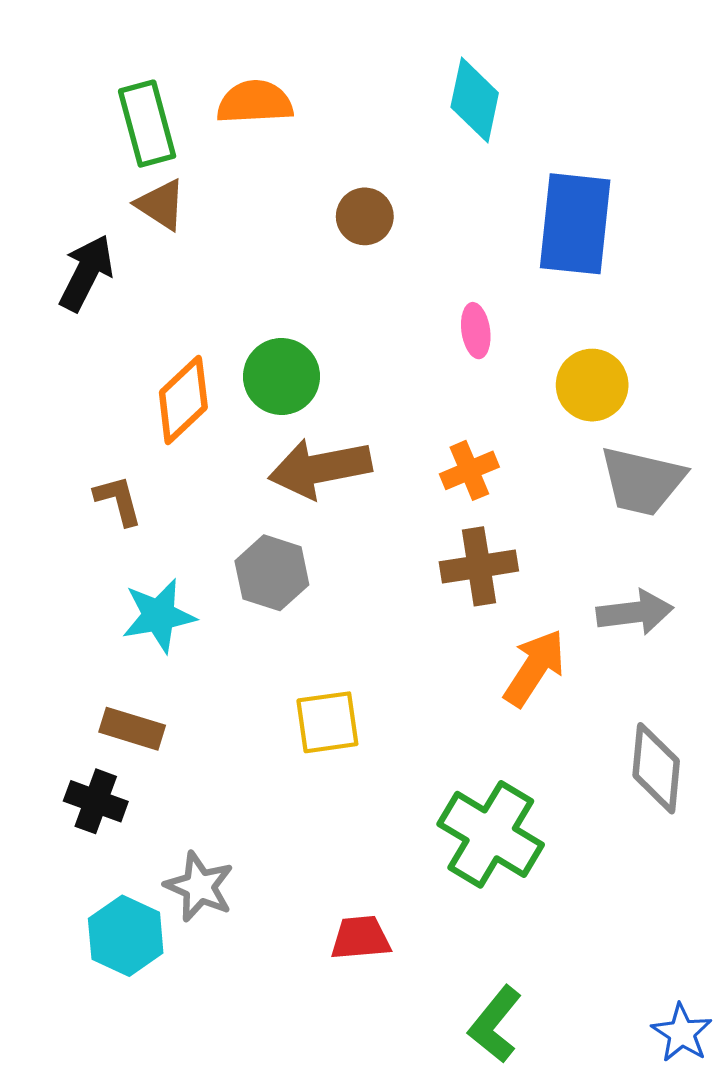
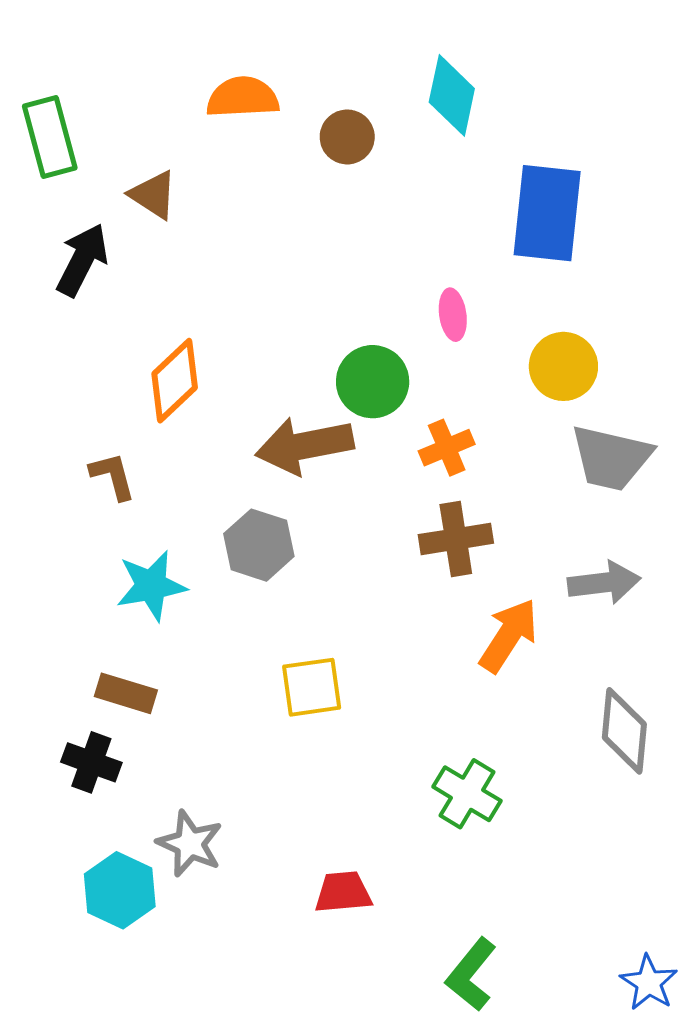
green rectangle: (147, 124) -> (50, 137), moved
brown circle: (365, 216) -> (347, 137), moved
green circle: (282, 376) -> (373, 382), moved
green cross: (491, 834) -> (467, 794), size x0.7

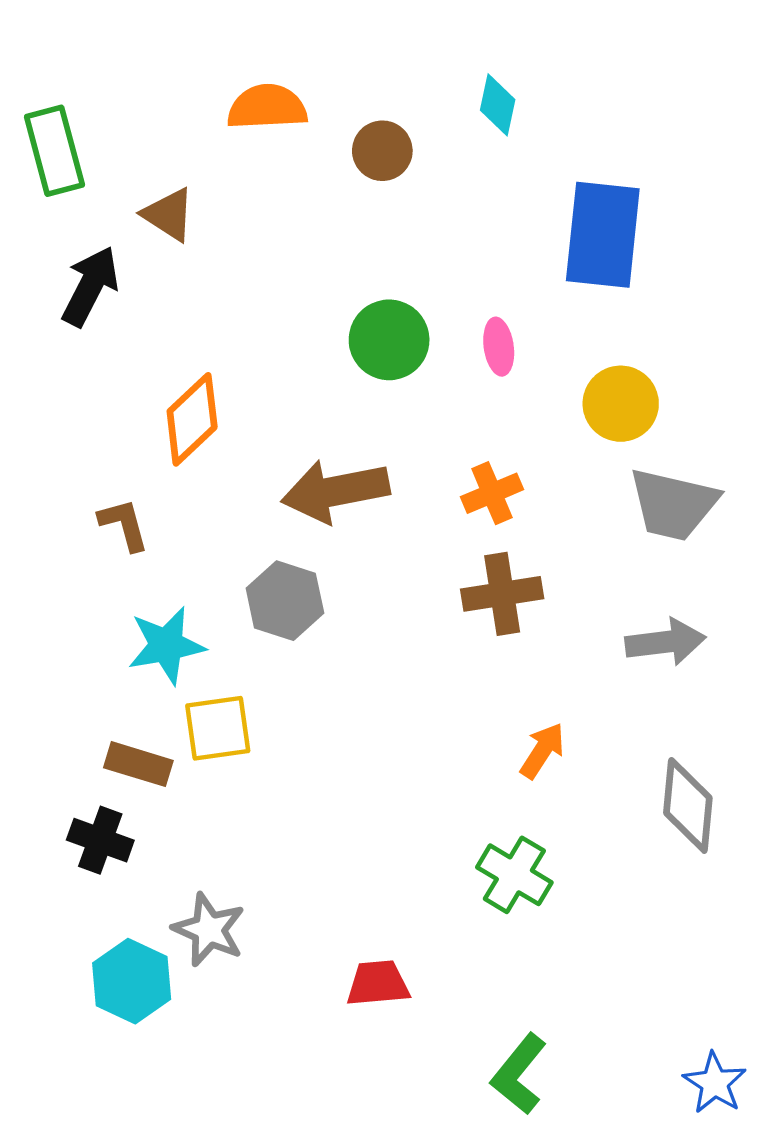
cyan diamond: (452, 95) -> (498, 105), size x0.7
green circle: (373, 382) -> (389, 340), moved
orange arrow: (509, 635) -> (542, 751), moved, size x0.7
yellow square: (312, 687) -> (218, 728), moved

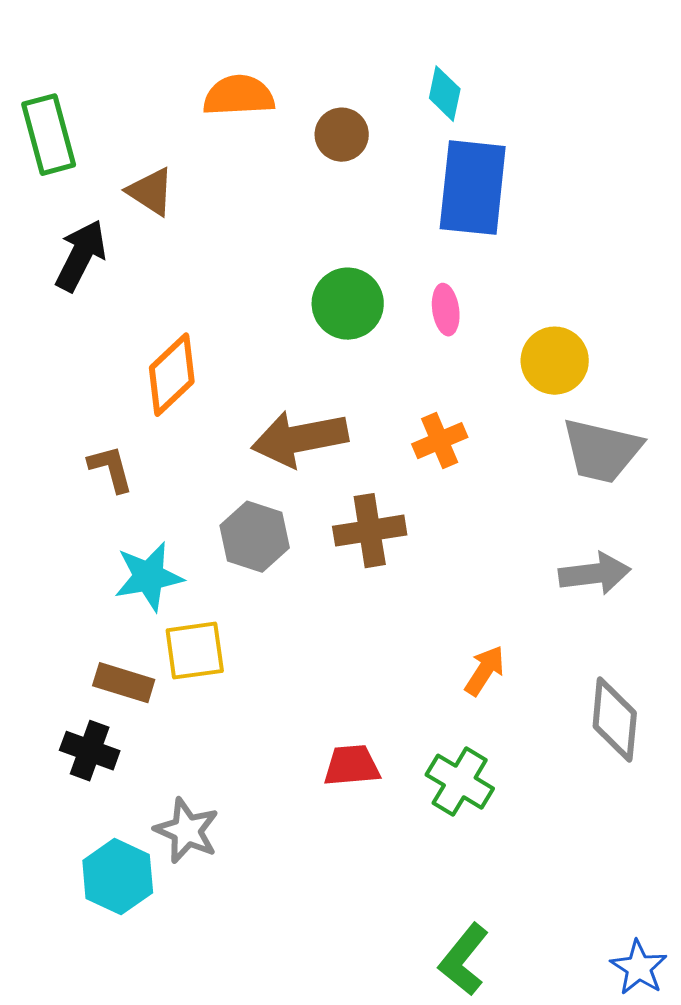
blue rectangle: (603, 235) -> (473, 188), moved
brown cross: (502, 594) -> (370, 531), moved
red trapezoid: (378, 983) -> (352, 766), moved

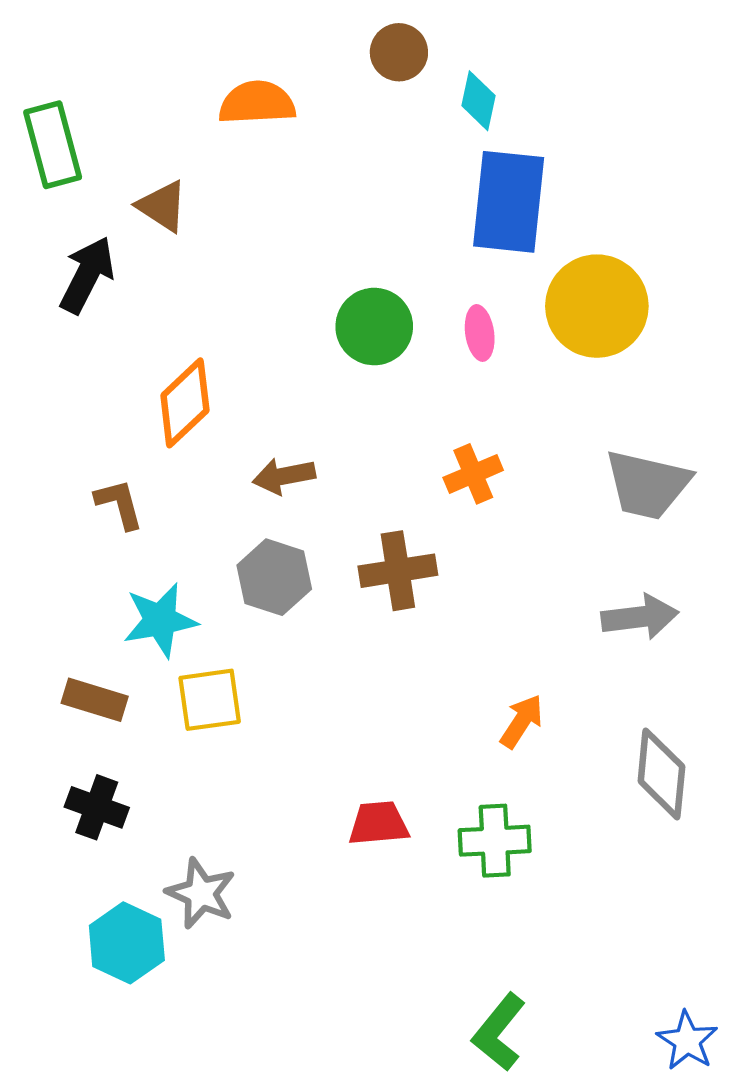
brown circle: (342, 135) -> (399, 52), moved
yellow circle: (555, 361) -> (597, 306), moved, size x1.4
brown arrow: (300, 439) -> (284, 476), moved, size x0.6
brown rectangle: (124, 683) -> (95, 700), moved
green cross: (460, 782) -> (495, 841), turned -34

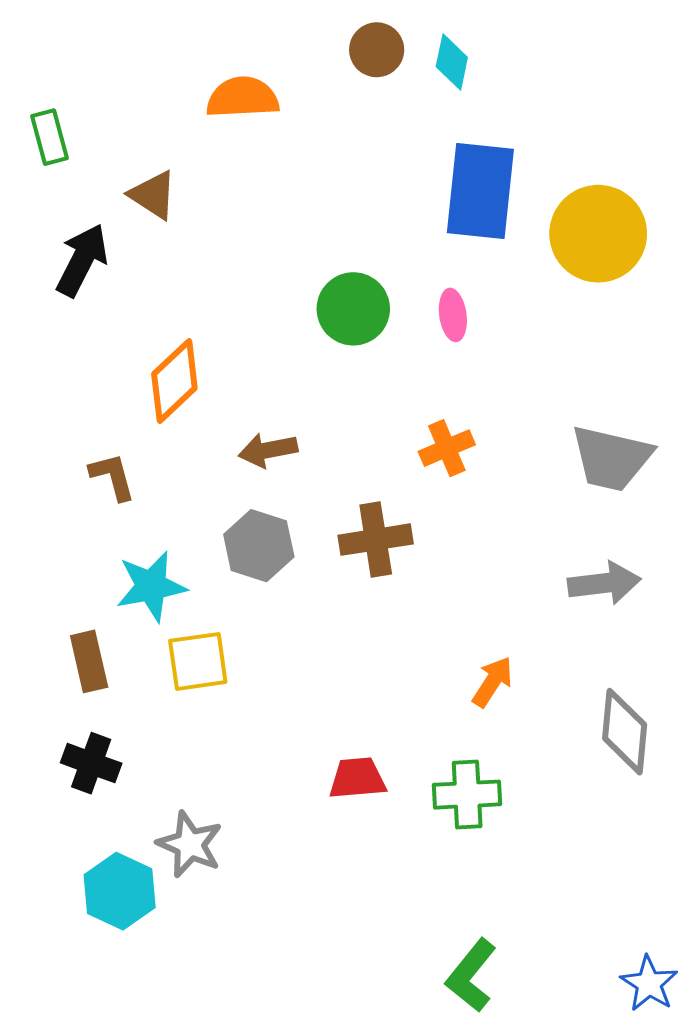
cyan diamond: (479, 101) -> (452, 62), moved
green rectangle: (53, 145) -> (49, 137), size x0.7
yellow circle: (597, 306) -> (598, 234), moved
brown rectangle: (95, 700) -> (89, 661), turned 60

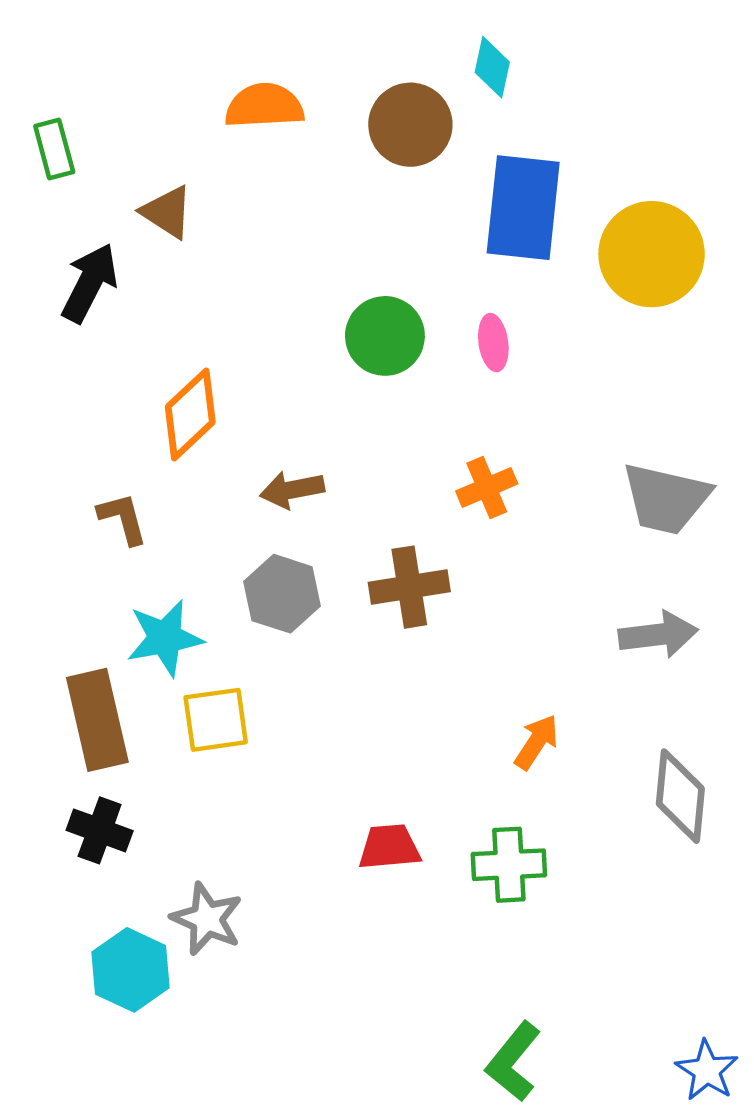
brown circle: (377, 50) -> (410, 125), moved, size x1.4
brown rectangle: (89, 661) -> (97, 720), size x1.5

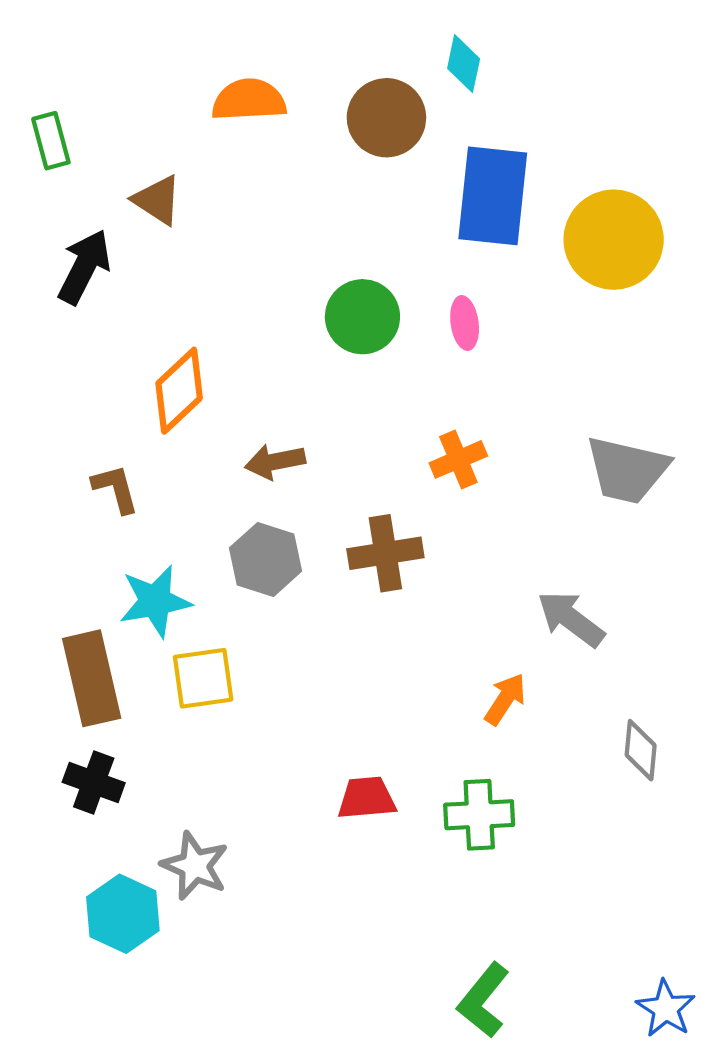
gray arrow: (658, 635) -> (571, 619), moved, turned -136
gray diamond: (680, 796) -> (641, 750), size x0.7

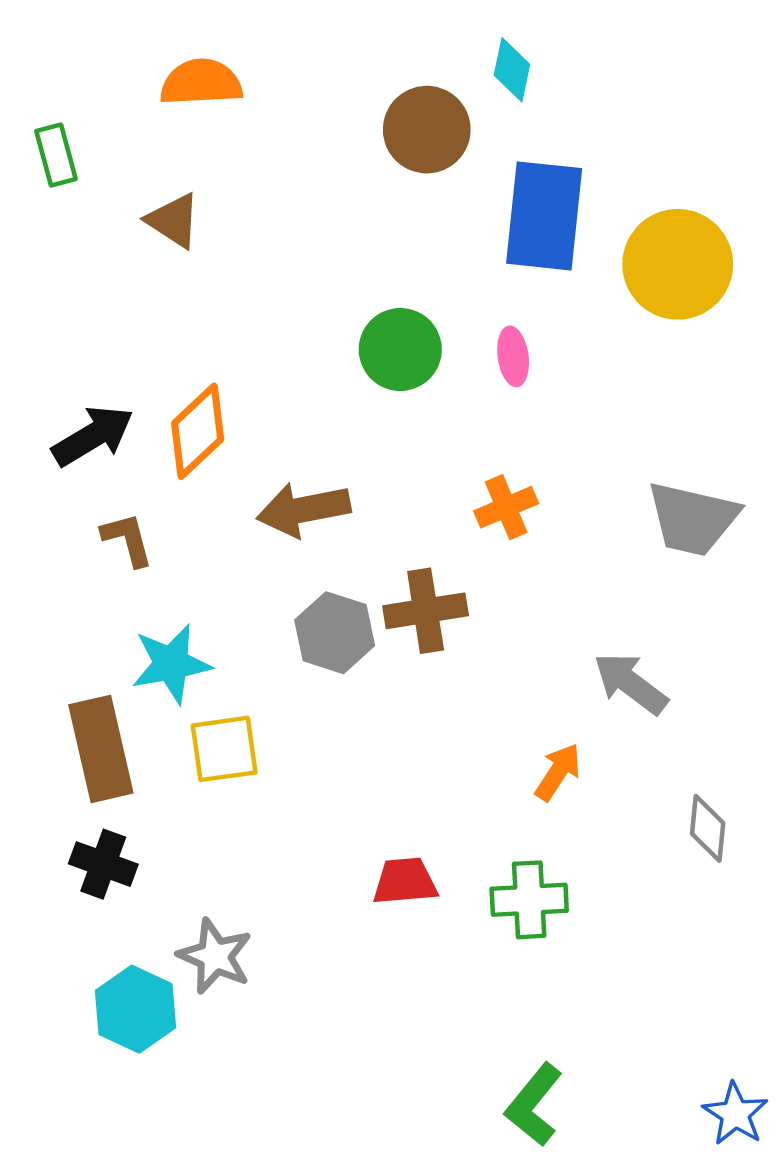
orange semicircle: (249, 100) -> (201, 82), moved
black arrow: (84, 267) -> (93, 436), moved, turned 32
brown arrow: (275, 462) -> (304, 510), size x1.4
gray hexagon: (266, 559) -> (335, 633), moved

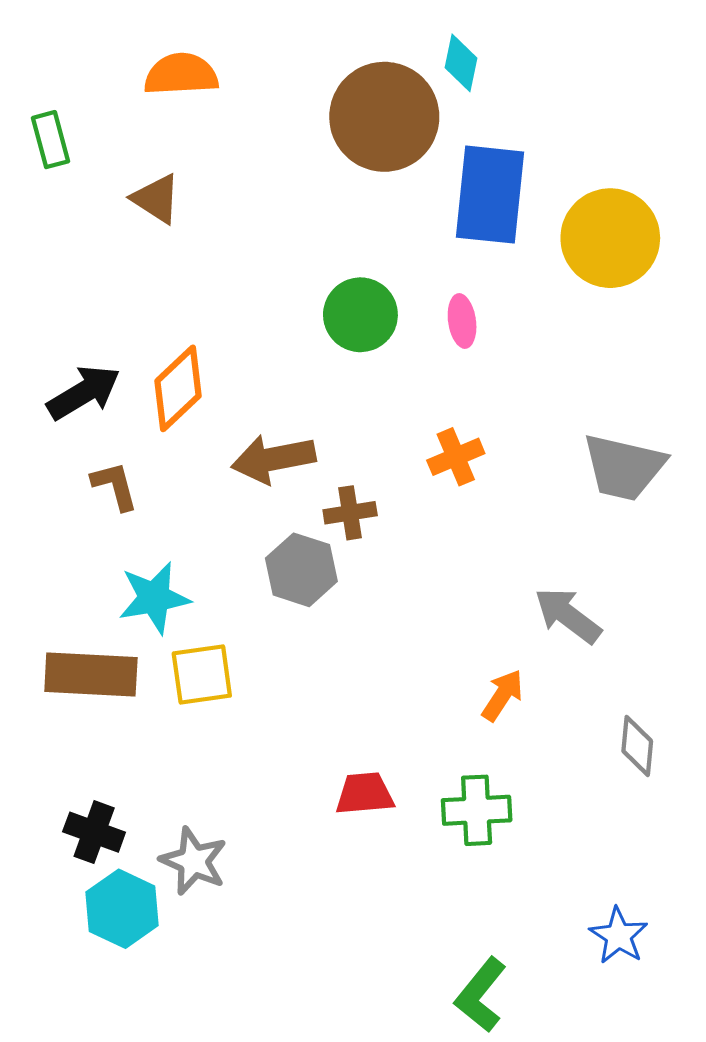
brown circle: (427, 130) -> (384, 117), size x1.4
brown cross: (426, 611) -> (350, 513), moved, size x0.7
brown rectangle: (101, 749) -> (91, 674), turned -74
black cross: (103, 864) -> (94, 832), moved
blue star: (735, 1114) -> (619, 936), moved

